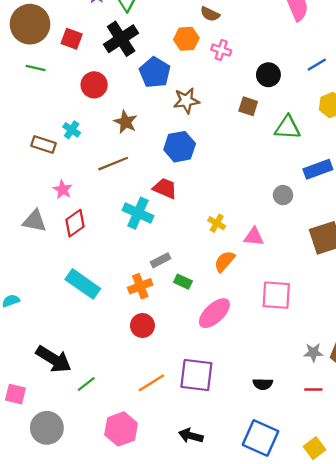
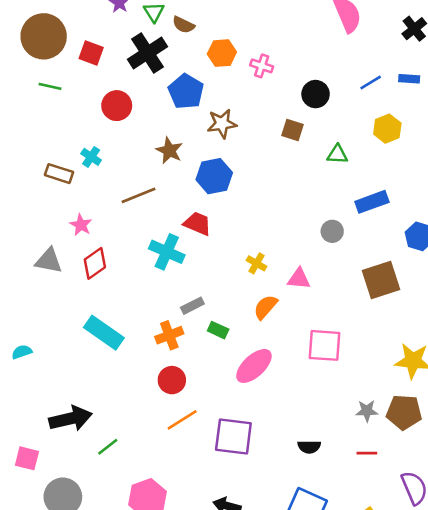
brown semicircle: (210, 14) -> (183, 25), moved
brown star: (126, 122) -> (169, 150), moved
green triangle: (288, 128) -> (337, 154), size x0.7
black arrow: (54, 359) -> (71, 419), turned -45
orange line: (151, 383) -> (182, 420), moved

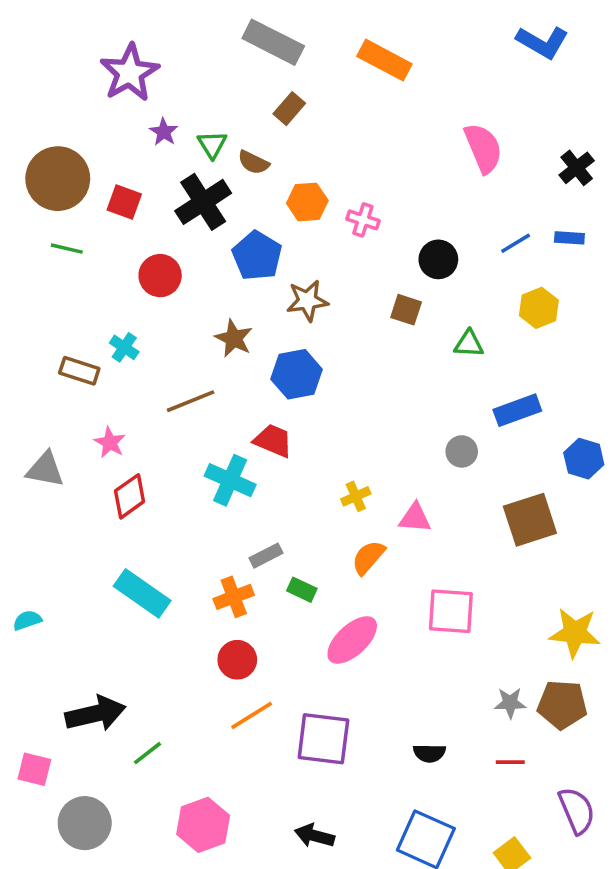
gray triangle: (49, 261) -> (45, 469), moved
yellow cross: (257, 263) -> (356, 496), turned 36

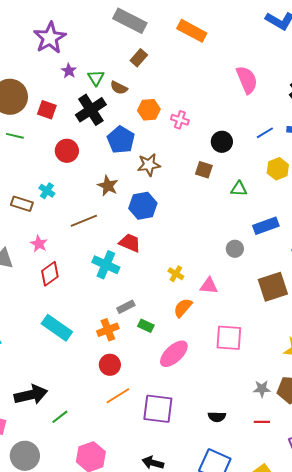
yellow cross: (356, 496) -> (176, 274), turned -35

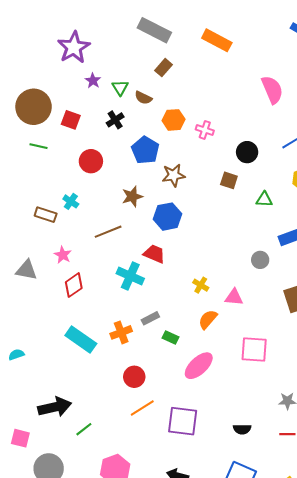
black cross: (91, 110) -> (115, 120), size x0.6
brown star: (108, 186) -> (132, 196), turned 30
orange cross: (108, 330) -> (121, 332), moved

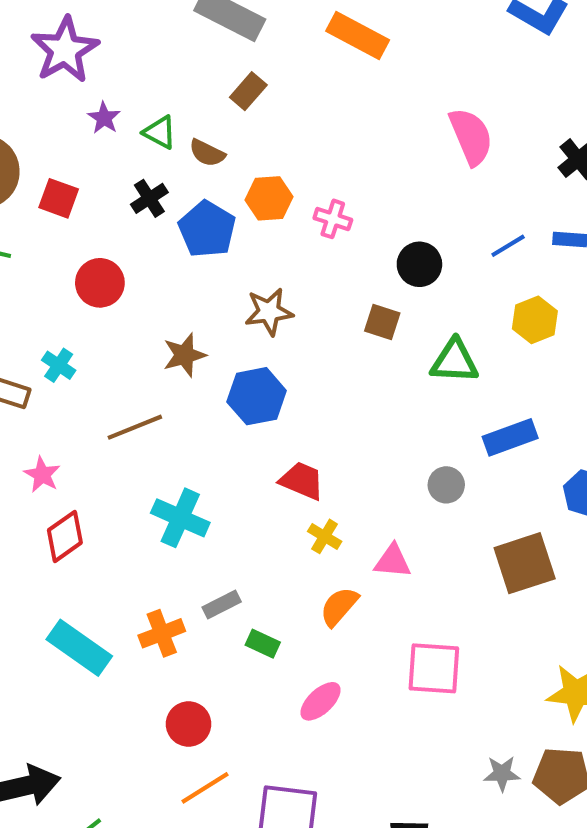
green triangle: (120, 88) -> (160, 132), turned -30
blue pentagon: (145, 150) -> (207, 229), moved
green triangle: (264, 199) -> (454, 361), size x1.4
red trapezoid: (154, 254) -> (302, 481), moved
pink ellipse: (199, 366) -> (320, 701), size x0.7

